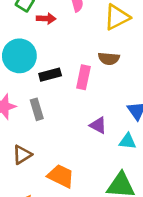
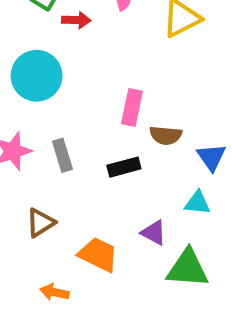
brown semicircle: (109, 59) -> (166, 135), moved
black rectangle: (50, 75) -> (124, 167), moved
purple triangle: (98, 125) -> (154, 233), moved

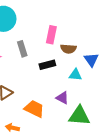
gray rectangle: (62, 155) -> (22, 49), moved
cyan triangle: (197, 203) -> (75, 75), moved

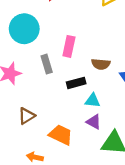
pink rectangle: (51, 35) -> (69, 46), moved
cyan triangle: (75, 75) -> (93, 101), moved

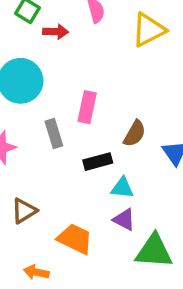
brown semicircle: (101, 64) -> (135, 133), turned -66

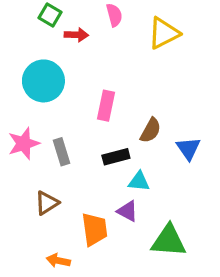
gray rectangle: (54, 133) -> (62, 152), moved
purple triangle: (124, 220) -> (127, 211), moved
orange trapezoid: (75, 239) -> (95, 229), turned 56

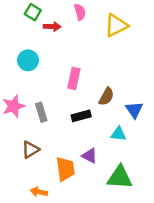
cyan circle: (43, 81) -> (28, 60), size x0.7
cyan triangle: (139, 181) -> (118, 134), moved

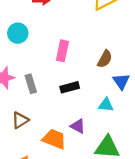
brown semicircle: (106, 97) -> (105, 59), moved
orange trapezoid: (65, 169) -> (54, 139), turned -60

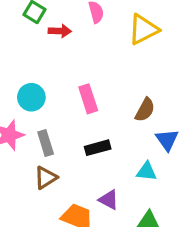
cyan circle: (18, 33) -> (31, 97), moved
pink rectangle: (62, 51) -> (88, 99), turned -30
brown triangle: (20, 120) -> (46, 178), moved

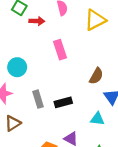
pink rectangle: (88, 99) -> (60, 50), moved
gray rectangle: (46, 143) -> (38, 99), moved
brown triangle: (46, 178) -> (13, 123), moved

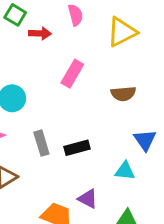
pink rectangle: (60, 50) -> (72, 74), turned 48
brown semicircle: (96, 76) -> (123, 94), moved, turned 56

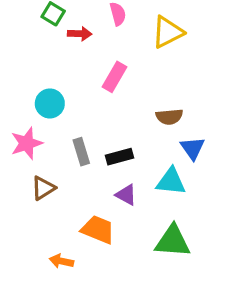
brown semicircle: (123, 94) -> (169, 117), moved
cyan triangle: (125, 171) -> (171, 181), size x1.4
purple triangle: (88, 199) -> (126, 195), moved

